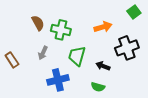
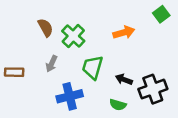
green cross: (61, 30) -> (73, 36), turned 30
black cross: (127, 48) -> (153, 89), moved
brown rectangle: (12, 60) -> (14, 72), turned -56

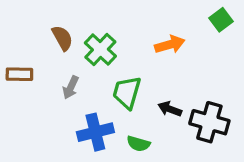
brown rectangle: (14, 72) -> (19, 74), moved
black cross: (153, 89) -> (209, 122), turned 36
green semicircle: (118, 105) -> (138, 144), moved

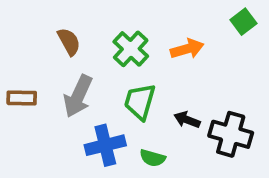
green cross: (100, 50) -> (131, 49), moved
brown rectangle: (19, 74) -> (22, 98), moved
gray arrow: (71, 87) -> (78, 96), size x1.6

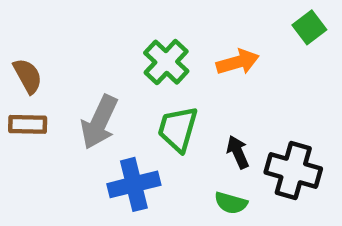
brown semicircle: (69, 42) -> (28, 76), moved
black arrow: (187, 120) -> (238, 152), turned 45
green semicircle: (153, 158) -> (231, 203), moved

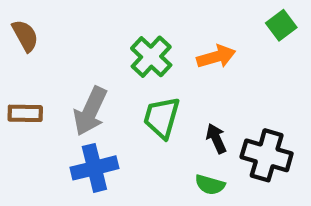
brown semicircle: (28, 76) -> (25, 36), moved
blue cross: (134, 184) -> (94, 168), moved

